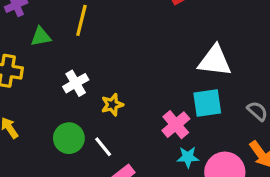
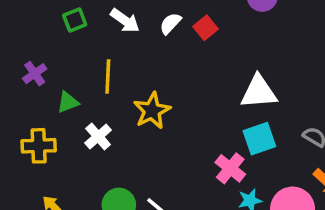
white cross: (76, 83) -> (98, 137), moved
yellow star: (112, 105) -> (152, 111), moved, size x1.5

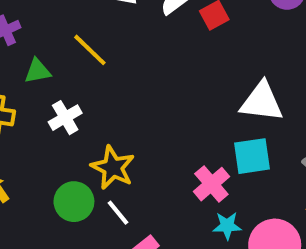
yellow line: (108, 76) -> (90, 50), turned -60
yellow star: (152, 111) -> (113, 167), moved, turned -30

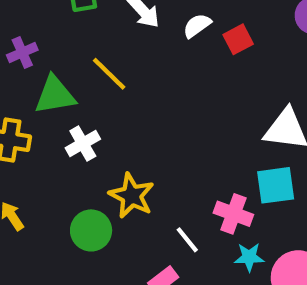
green triangle: (38, 71) -> (55, 95), size x1.5
pink cross: (211, 184) -> (233, 214), turned -30
white line: (118, 213) -> (187, 240), moved

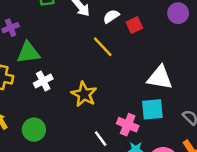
yellow line: (109, 74) -> (103, 47), moved
yellow star: (132, 196) -> (84, 94), moved
green circle: (91, 230) -> (34, 130), moved

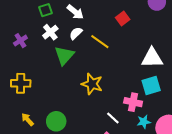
white semicircle: (111, 16) -> (76, 33), moved
green triangle: (28, 53) -> (64, 56), moved, turned -30
white cross: (43, 81) -> (50, 32), moved

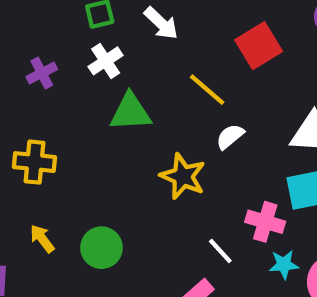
red square: (123, 18) -> (259, 46), size x1.5
white semicircle: (76, 33) -> (230, 137), moved
green triangle: (64, 56) -> (131, 112), turned 40

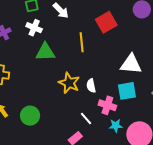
white cross: (106, 61) -> (34, 28), turned -35
yellow line: (207, 90) -> (82, 42), turned 42
white semicircle: (230, 137) -> (91, 86), moved, turned -64

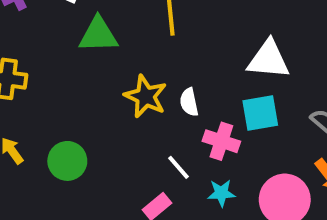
cyan star: (116, 126) -> (221, 193), moved

